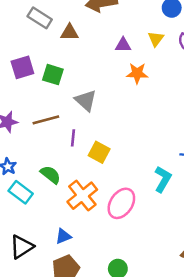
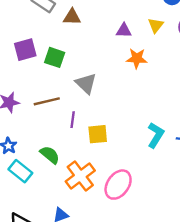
yellow square: (99, 152) -> (98, 134), turned -35
cyan L-shape: (163, 179) -> (156, 135), moved

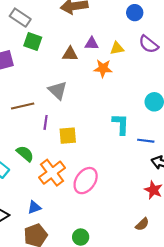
brown triangle: (72, 17) -> (70, 54), moved
yellow triangle: (156, 25) -> (117, 48), moved, turned 40
green square: (55, 57) -> (33, 42), moved
cyan L-shape: (156, 135) -> (121, 124), moved, turned -30

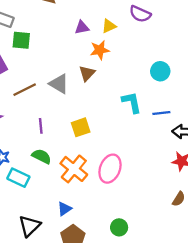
brown triangle: (70, 54) -> (87, 73), moved, turned -35
brown line: (23, 106) -> (25, 90), moved
purple line: (46, 122) -> (41, 126), moved

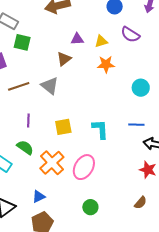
orange star: (100, 50) -> (106, 64), moved
brown triangle: (87, 73) -> (64, 59), moved
cyan L-shape: (132, 102) -> (100, 129), moved
green circle: (119, 227) -> (90, 207), moved

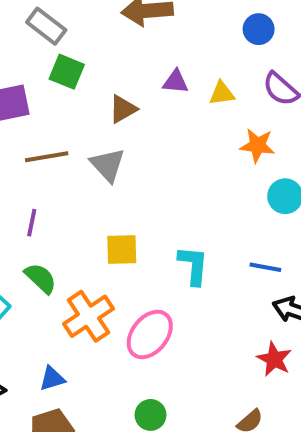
brown triangle: (64, 59) -> (123, 109), moved
orange star: (106, 64) -> (257, 145), moved
purple line: (28, 120) -> (32, 223), moved

